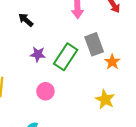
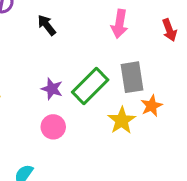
purple star: (38, 54) -> (52, 89), moved
yellow star: (105, 99) -> (122, 120), moved

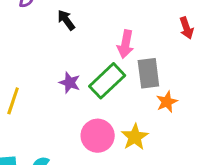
pink arrow: (119, 24) -> (125, 44), moved
yellow star: (122, 120) -> (135, 137), moved
pink circle: (53, 127) -> (98, 136), moved, size x1.4

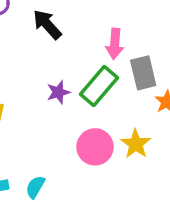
black arrow: (66, 20) -> (47, 24), size x1.4
purple star: (70, 83) -> (58, 92), turned -30

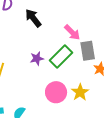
pink arrow: (115, 44) -> (72, 32), turned -54

